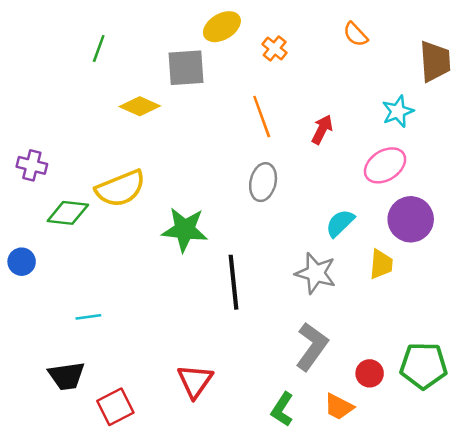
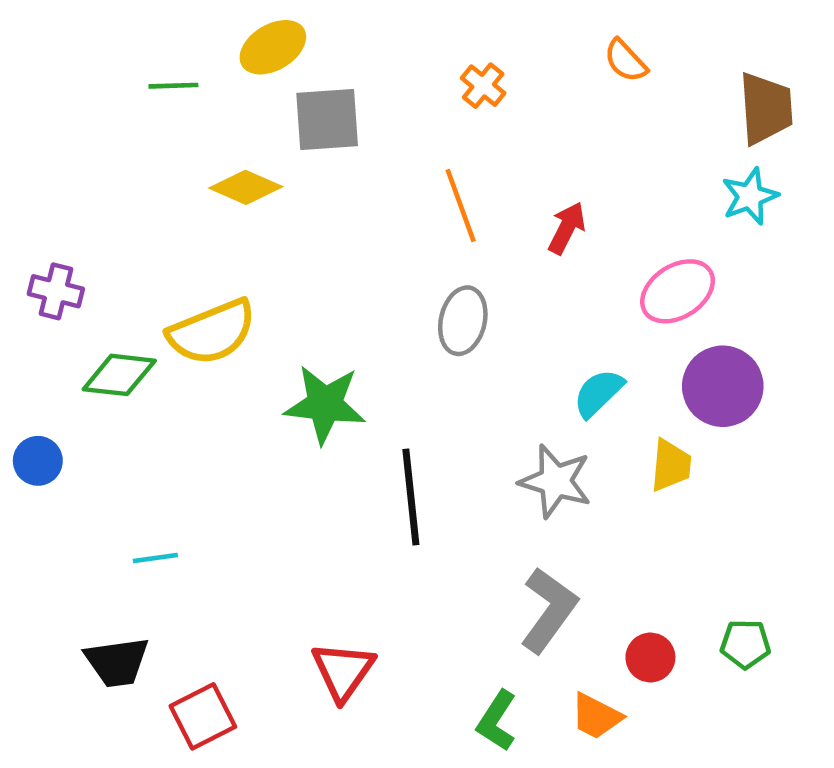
yellow ellipse: (222, 27) -> (273, 47), moved
green line: (99, 48) -> (173, 86), turned 68
cyan star: (398, 111) -> (750, 196), moved
green pentagon: (424, 366) -> (745, 644), size x0.6

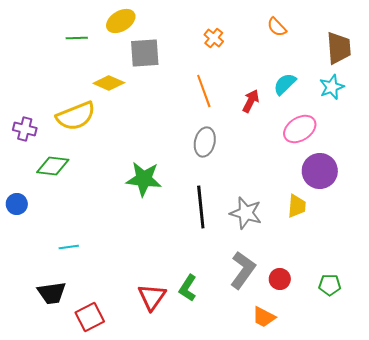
yellow semicircle: (212, 332) -> (76, 116), moved
cyan semicircle: (598, 393) -> (285, 84), moved
black line: (411, 497) -> (201, 207), moved
red circle: (650, 658) -> (280, 279), moved
green L-shape: (497, 721) -> (188, 288), moved

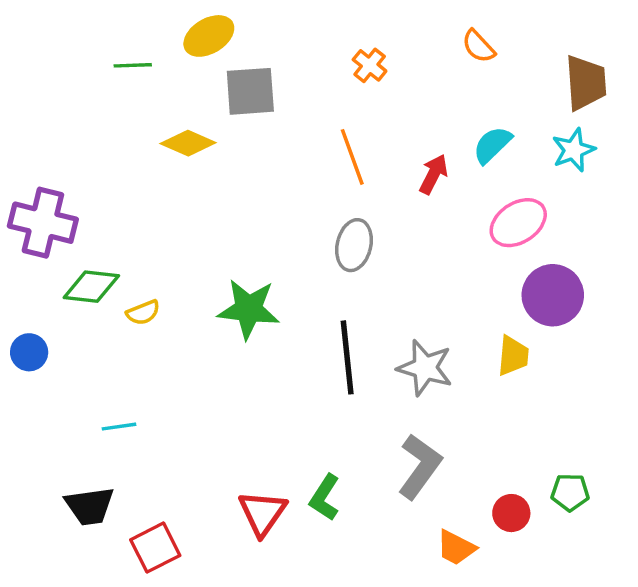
yellow semicircle: (76, 116) -> (143, 313), moved, size x0.5
purple cross: (25, 129) -> (43, 223), size x1.6
red circle: (280, 279) -> (511, 513), moved

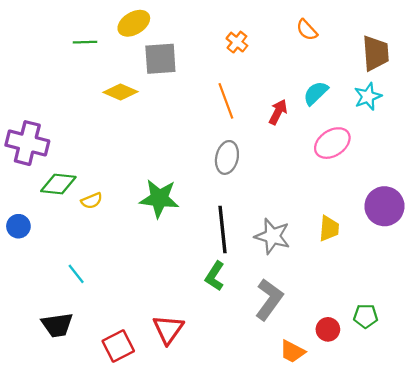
purple circle: (553, 295) -> (384, 206), moved
cyan line: (119, 427) -> (76, 274), turned 60
green L-shape: (325, 497) -> (215, 276), moved
red square: (155, 548) -> (118, 346), moved

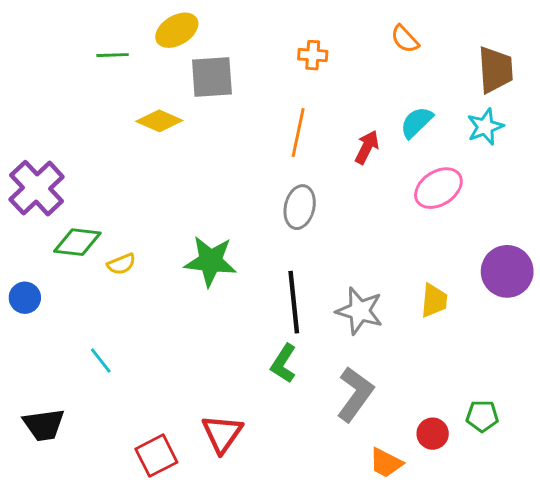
orange cross: (237, 42) -> (313, 55), turned -35
orange line: (226, 101) -> (298, 133), turned 32
purple cross: (27, 143) -> (37, 188), turned 33
black trapezoid: (57, 325) -> (44, 425), moved

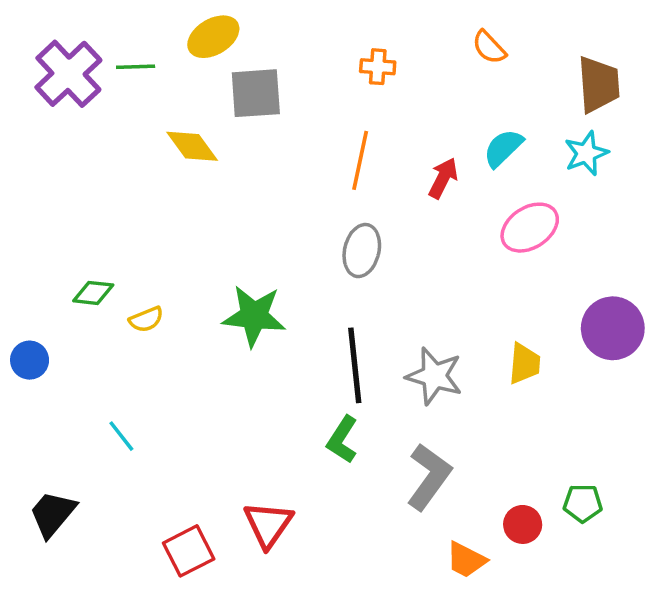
yellow diamond: (159, 121) -> (192, 146), turned 30
purple cross: (37, 188) -> (68, 74), moved
green diamond: (77, 242) -> (93, 293), size x0.7
black trapezoid: (44, 425) -> (53, 514), turned 138

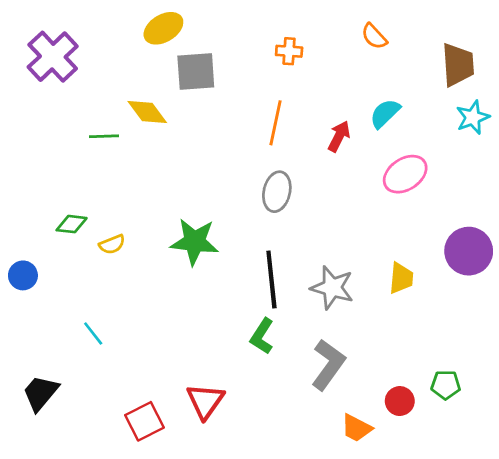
green line: (136, 67) -> (104, 136), moved
cyan star: (586, 153) -> (473, 117), moved

